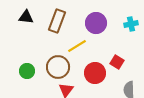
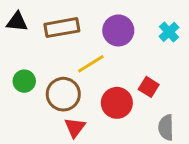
brown rectangle: (57, 21) -> (62, 28), turned 60
cyan cross: (131, 24) -> (169, 32), turned -32
green circle: (27, 71) -> (24, 81), moved

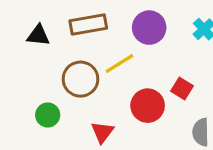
black triangle: (17, 22) -> (38, 35), moved
green circle: (24, 81) -> (48, 115), moved
brown circle: (63, 94) -> (80, 79), moved

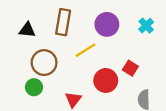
brown rectangle: (88, 24) -> (63, 22), turned -70
brown circle: (80, 79) -> (44, 63), moved

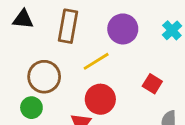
black triangle: (27, 30) -> (23, 19), moved
red circle: (106, 80) -> (100, 99), moved

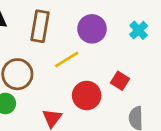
red circle: (100, 99) -> (87, 95), moved

